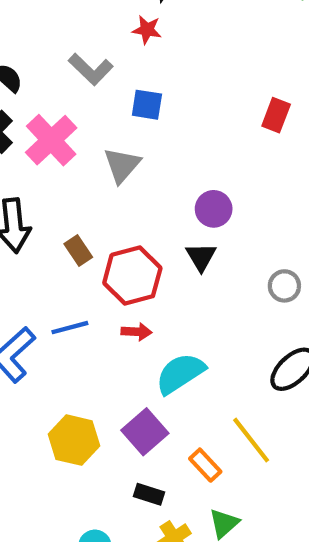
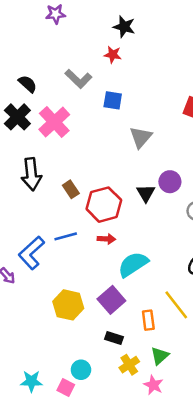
gray triangle: (122, 165) -> (141, 137), moved
purple circle: (214, 209) -> (170, 182), moved
orange rectangle: (205, 465) -> (148, 320), turned 36

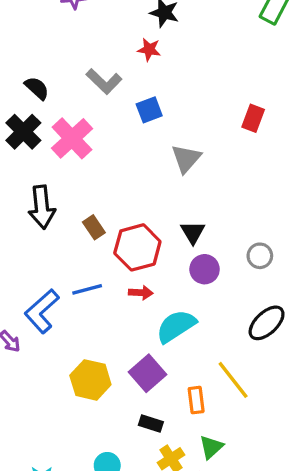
blue square: (113, 100) -> (149, 110), turned -30
purple circle: (170, 182) -> (205, 269), moved

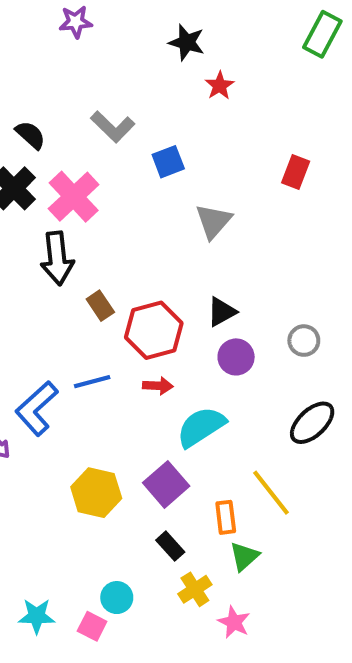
red star: (149, 49) -> (220, 86), moved, turned 30
black arrow: (42, 207) -> (57, 258), moved
black triangle: (193, 232) -> (222, 312), turned 32
black rectangle: (151, 424) -> (170, 546), turned 30
green triangle: (211, 447) -> (244, 556), moved

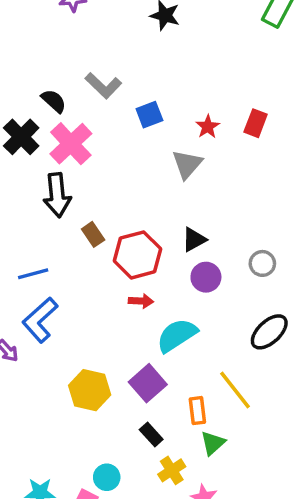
red star: (220, 86) -> (208, 127), moved
black semicircle: (30, 135) -> (54, 101), moved
blue line: (92, 382) -> (33, 274), moved

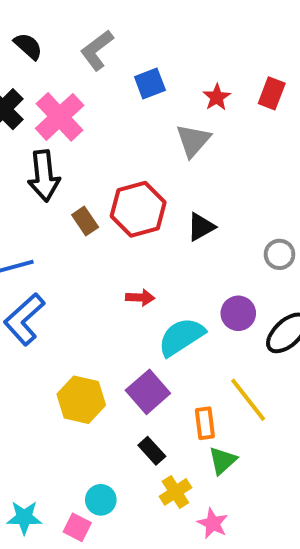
gray L-shape: (103, 86) -> (97, 50), turned 99
black semicircle: (54, 101) -> (28, 46), moved
red hexagon: (138, 255) -> (138, 209), moved
purple circle: (206, 277) -> (238, 313), moved

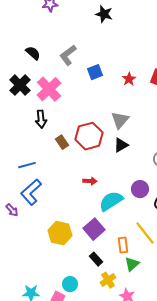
gray triangle: (193, 140) -> (120, 120), moved
black arrow: (44, 176) -> (41, 119), size x0.7

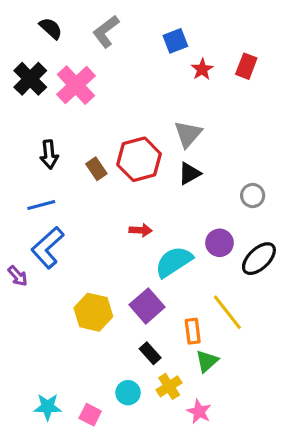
blue square: (95, 72) -> (175, 41), moved
black arrow: (41, 119) -> (49, 155), moved
cyan circle: (70, 284) -> (128, 393), moved

